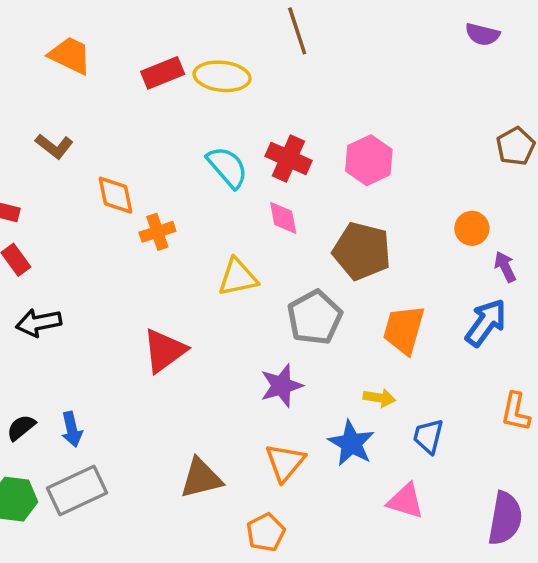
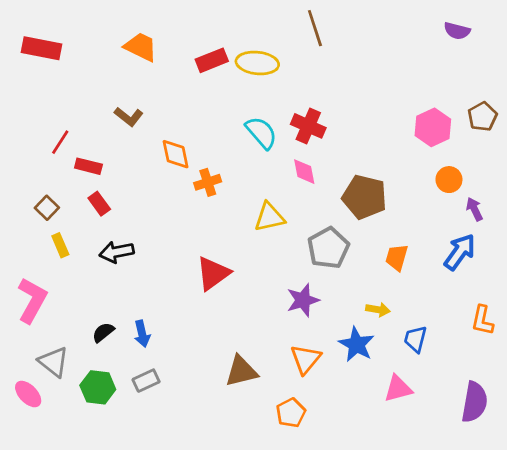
pink hexagon: (369, 160) -> (433, 127), moved
orange trapezoid: (404, 330) -> (397, 257), size x0.7
gray rectangle: (77, 490) -> (146, 381), size x0.6
pink triangle: (406, 501) -> (398, 389), turned -32

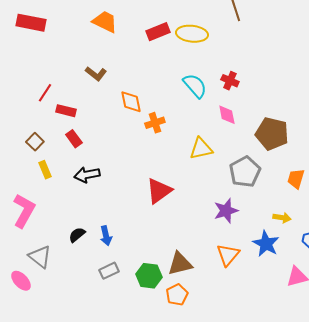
red cross: (308, 126) -> (230, 81), size x0.7
green hexagon: (98, 387) -> (149, 276), moved
orange pentagon: (291, 413) -> (177, 295), moved

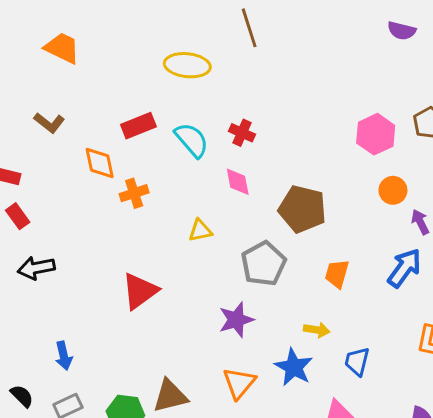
red rectangle: (158, 32) -> (138, 126), moved
yellow triangle: (201, 149) -> (200, 231), size x0.7
black semicircle: (77, 235) -> (22, 396), moved, turned 84

